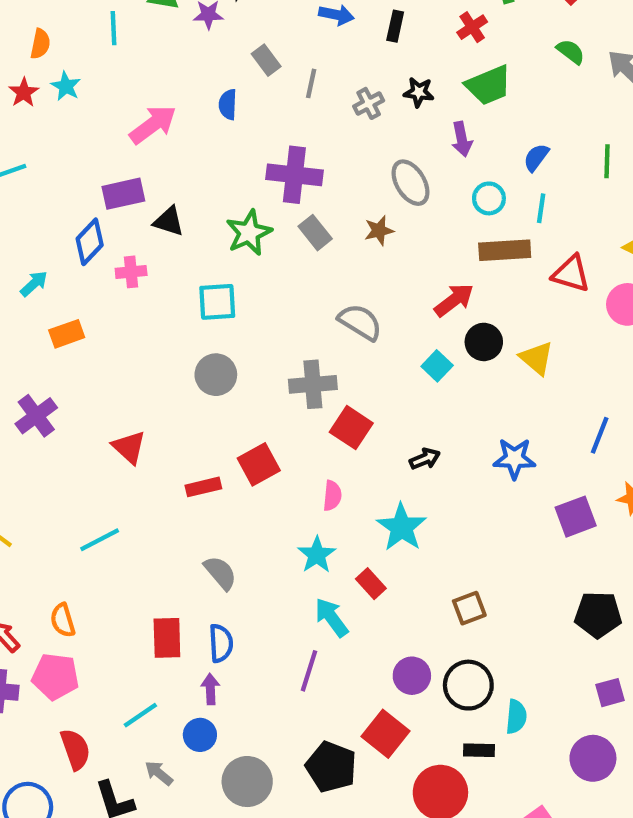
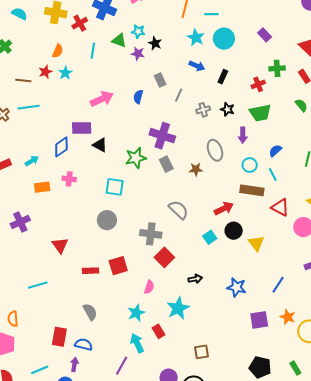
cyan line: (541, 208) -> (273, 175), turned -48
pink cross: (131, 272) -> (69, 179), moved
blue semicircle: (221, 643) -> (84, 344), turned -84

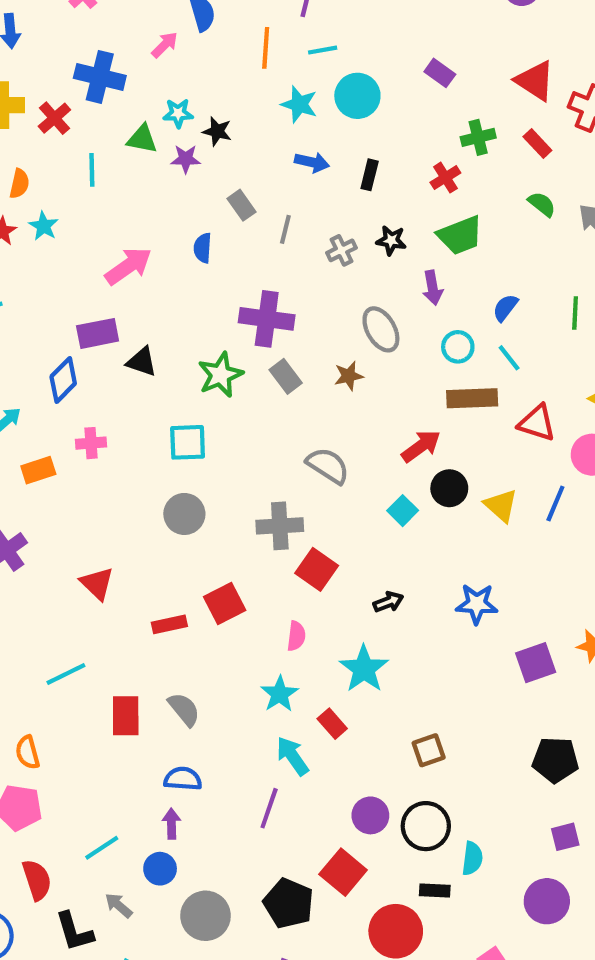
blue line: (278, 285) -> (555, 504), moved
red rectangle: (59, 337) -> (126, 716), moved

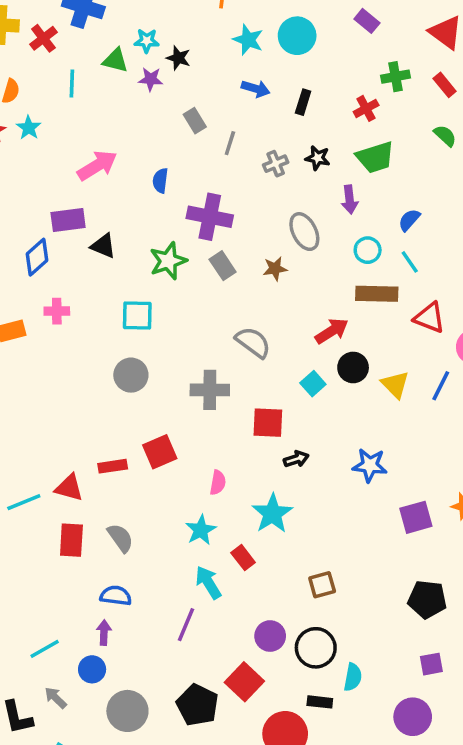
blue semicircle: (203, 248) -> (160, 181), moved
red square: (317, 569) -> (268, 423), moved, turned -36
red triangle: (97, 583) -> (69, 488), moved, turned -32

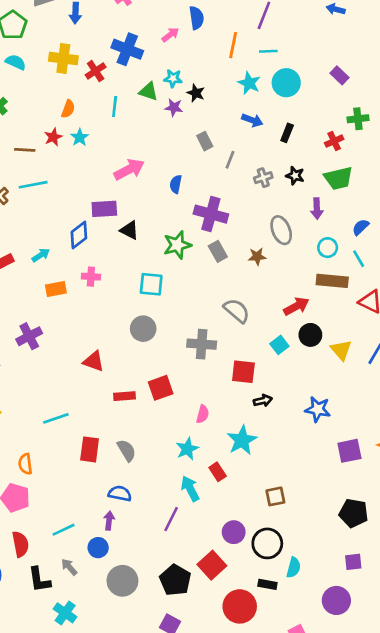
red triangle: (69, 488) -> (94, 361), moved

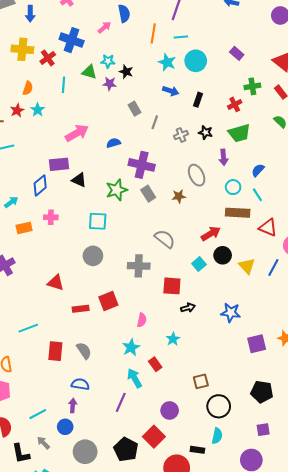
blue semicircle: (176, 184) -> (113, 143), turned 64
cyan star: (242, 440) -> (173, 339), size x0.6
black circle: (267, 543) -> (219, 406), moved

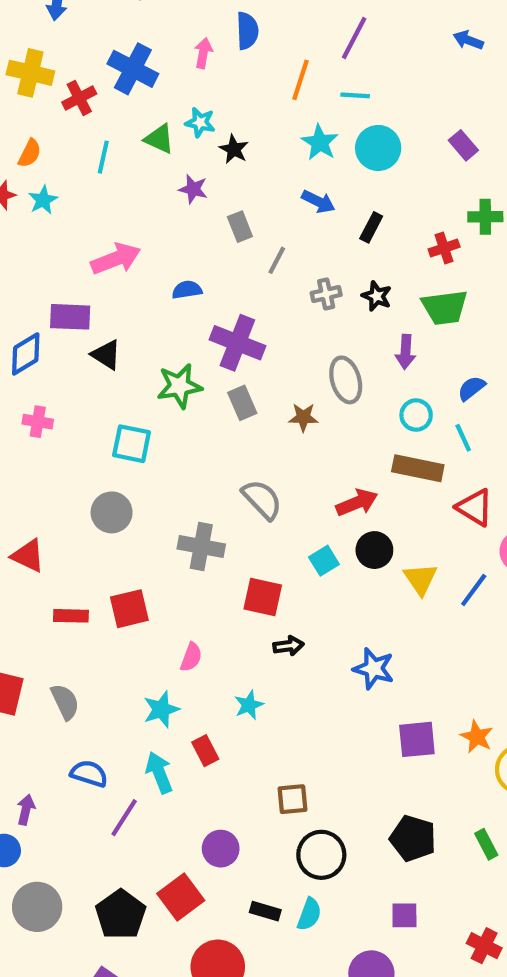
pink arrow: (104, 27) -> (203, 53), turned -48
purple star: (110, 84) -> (193, 189), moved
blue semicircle: (80, 384) -> (89, 774), moved
black rectangle: (197, 450) -> (265, 911), moved

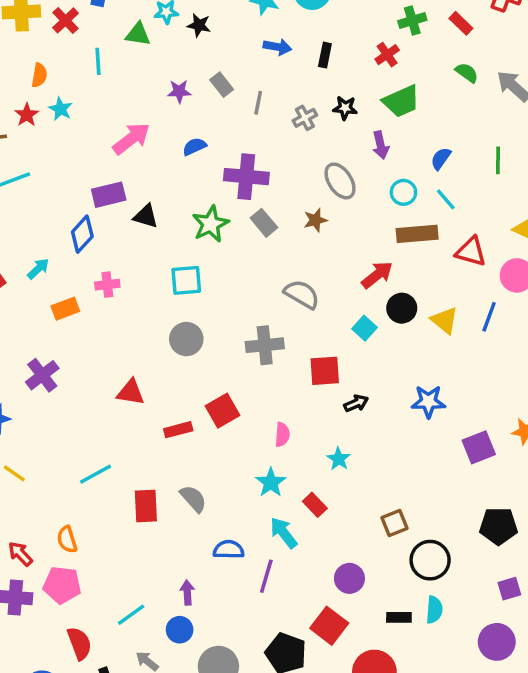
purple star: (193, 189) -> (179, 91), moved

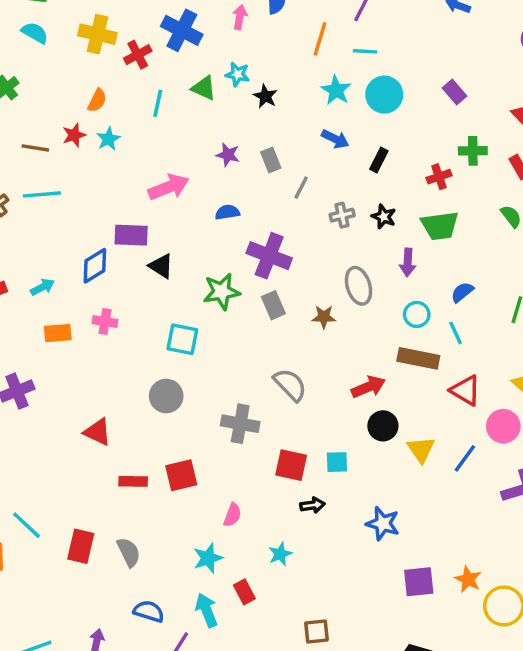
cyan square: (364, 328) -> (337, 462), moved, turned 30
cyan line: (95, 474) -> (27, 525), moved, turned 56

